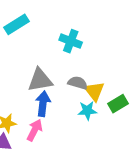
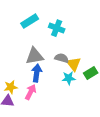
cyan rectangle: (16, 24) -> (30, 21), moved

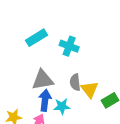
gray semicircle: (62, 58) -> (75, 82), turned -112
cyan star: (69, 78) -> (62, 106), moved

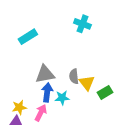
cyan rectangle: (37, 38) -> (28, 37), moved
cyan cross: (69, 46) -> (82, 24), moved

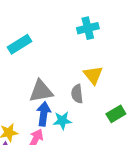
cyan cross: (82, 24) -> (88, 28), turned -35
yellow triangle: (87, 83) -> (93, 75), moved

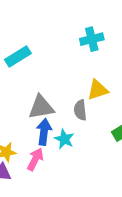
yellow triangle: (93, 75) -> (98, 90), turned 50
cyan star: (62, 121) -> (64, 139), turned 30

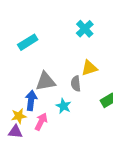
cyan cross: (92, 39) -> (85, 29), turned -30
blue arrow: (44, 132) -> (31, 100), moved

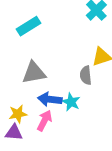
gray triangle: (46, 81) -> (34, 73), moved
blue arrow: (31, 100) -> (50, 99), moved, turned -90

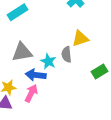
cyan star: (71, 102) -> (48, 61), moved

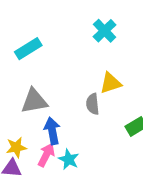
cyan star: (48, 61) -> (69, 159), moved
blue arrow: (36, 75) -> (52, 131), turned 72

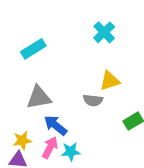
gray semicircle: (93, 104) -> (93, 100), turned -78
blue arrow: (52, 131) -> (56, 125), turned -40
cyan star: (69, 159) -> (71, 152), turned -30

